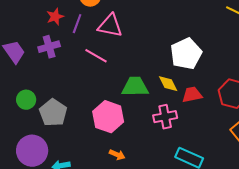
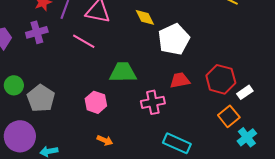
yellow diamond: (168, 84) -> (145, 17), moved
pink hexagon: (108, 117) -> (96, 102), size x0.7

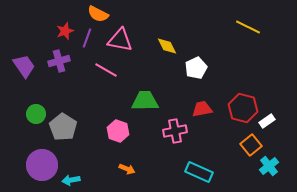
white pentagon: (174, 39) -> (196, 68), size x0.7

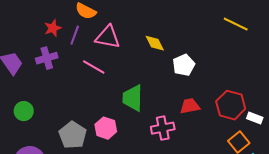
green trapezoid: (145, 101) -> (133, 98), turned -88
white rectangle: (267, 121) -> (255, 118), turned 56
gray pentagon: (63, 127) -> (73, 135), moved

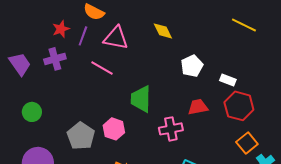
yellow diamond: (155, 43) -> (163, 31), moved
white rectangle: (255, 118) -> (228, 80), moved

